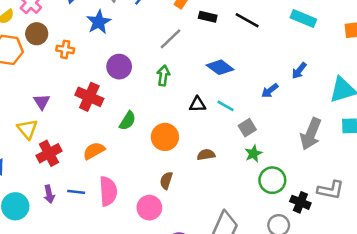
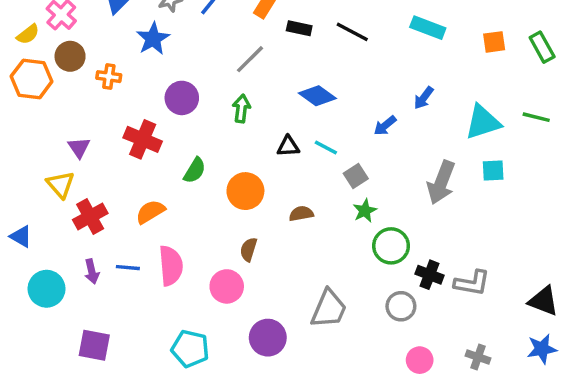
gray L-shape: (331, 190) -> (472, 283), moved

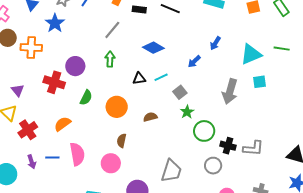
orange cross: (109, 77) -> (31, 48), size x1.5
purple circle: (182, 98) -> (75, 66), moved
cyan line: (326, 148) -> (161, 77), turned -48

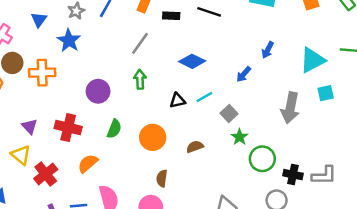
red cross: (54, 82) -> (68, 128), moved

